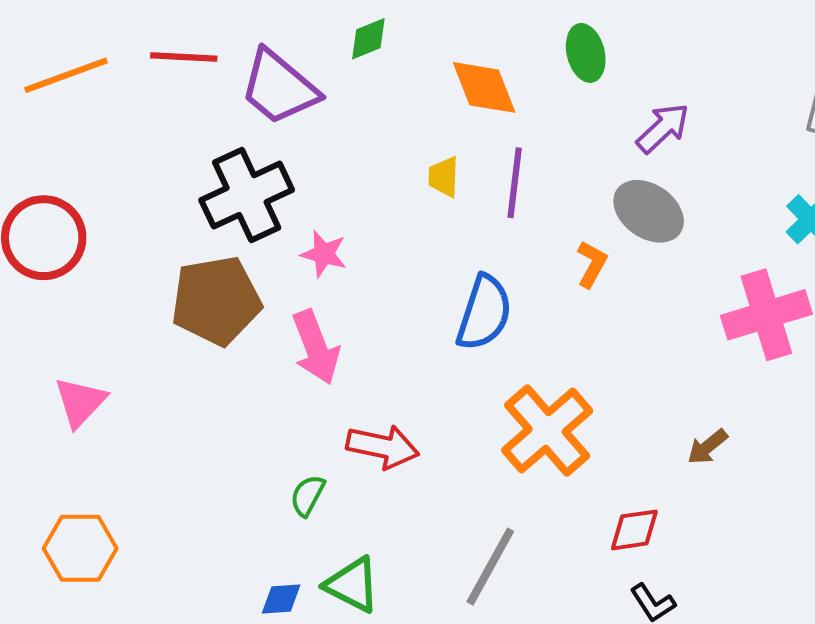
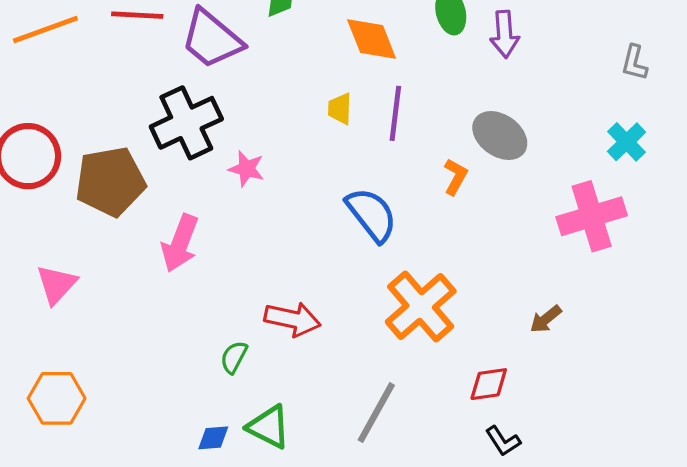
purple arrow: (663, 128) -> (505, 34), moved, turned 129
brown pentagon: (216, 301) -> (110, 181), moved
blue semicircle: (484, 313) -> (372, 215), turned -56
pink arrow: (316, 347) -> (180, 243), moved, turned 42

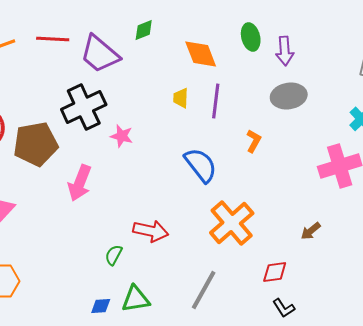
gray ellipse: (500, 136) -> (289, 96), moved, turned -44
green triangle: (269, 427) -> (136, 299), turned -36

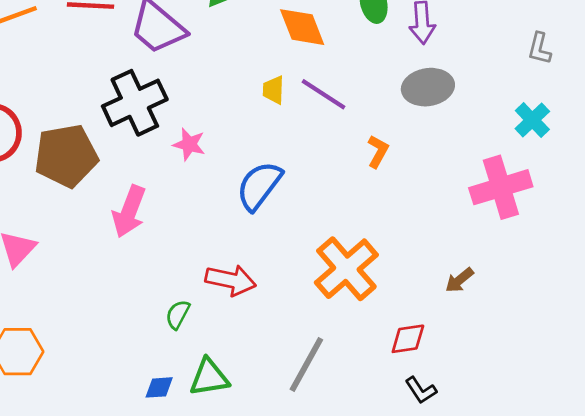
purple line: (216, 101) -> (324, 94), turned -64
blue semicircle: (201, 165) -> (259, 186), moved, turned -105

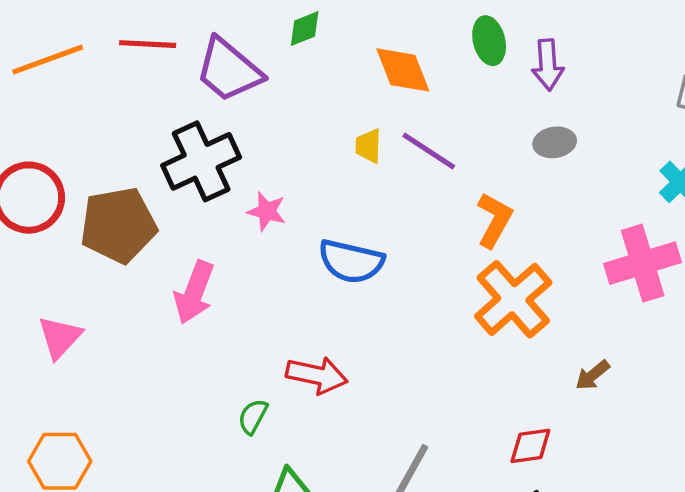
gray ellipse: (428, 87) -> (555, 142), size x0.7
orange L-shape: (378, 151) -> (494, 220), size x1.4
blue semicircle: (259, 186) -> (351, 261), turned -114
orange cross: (346, 269) -> (513, 299), moved

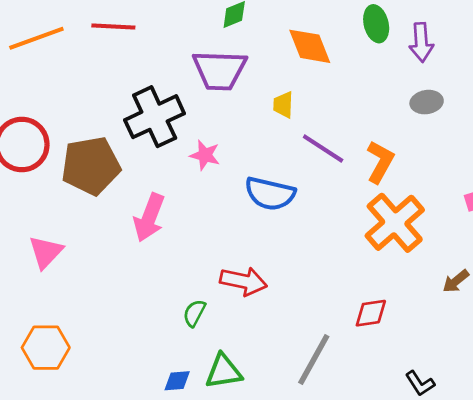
purple trapezoid: (229, 70) -> (220, 70), moved, turned -38
purple line: (429, 151) -> (323, 149), moved
red diamond: (530, 446) -> (371, 313), moved

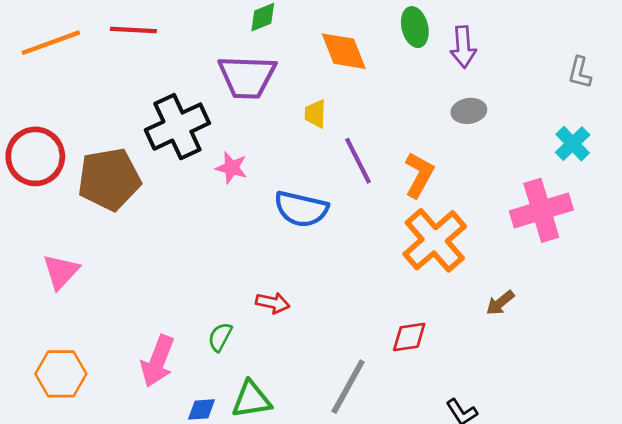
purple line: (323, 149) -> (358, 161), turned 30
pink arrow: (149, 218) -> (158, 361), moved
red arrow: (243, 281) -> (273, 303), size x0.7

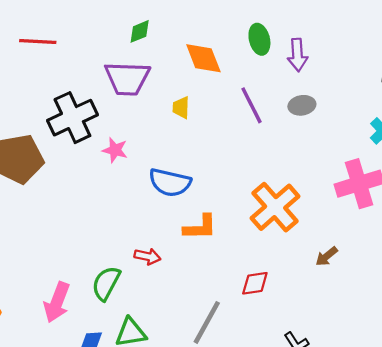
purple line: (358, 161) -> (252, 105), moved
orange L-shape: (419, 175) -> (200, 227), moved, turned 60
green semicircle: (220, 337) -> (106, 283), size x1.5

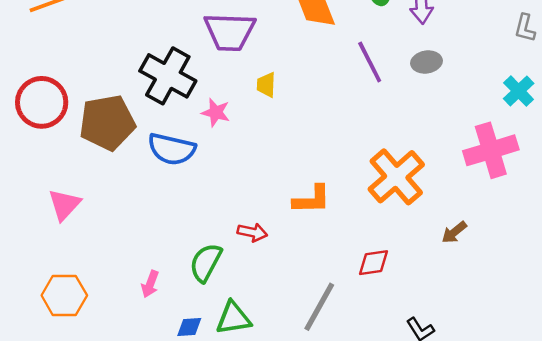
yellow trapezoid: (181, 108) -> (266, 85), moved
black cross: (72, 118) -> (168, 76), turned -36
blue semicircle: (170, 183) -> (172, 149), moved
pink arrow: (57, 302) -> (150, 284), size x0.6

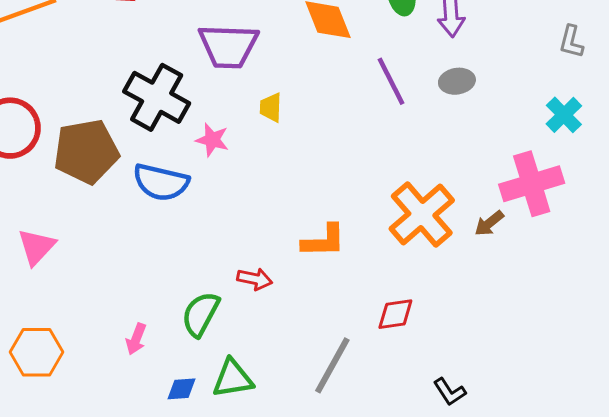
brown arrow: (454, 232) -> (489, 223), moved

